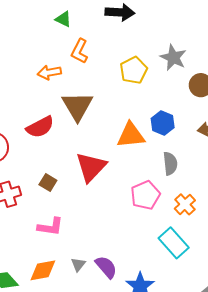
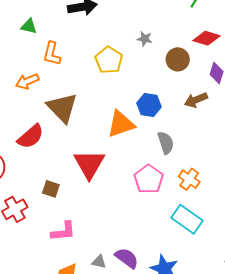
gray star: (173, 58) -> (145, 39), size x0.6
gray triangle: (78, 264) -> (99, 262), turned -42

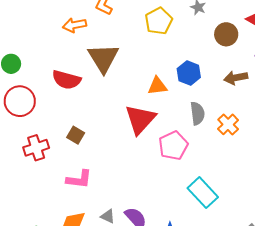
orange triangle: (121, 124) -> (157, 86), size x0.7
red semicircle: (31, 137) -> (67, 80), turned 44
red triangle: (89, 164) -> (140, 119), moved
orange cross: (189, 179) -> (228, 124), moved

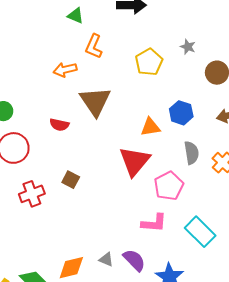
red semicircle: (67, 80) -> (59, 125), size x0.7
pink L-shape: (79, 179) -> (154, 223), moved

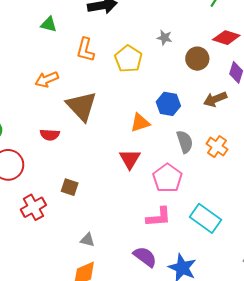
orange L-shape: (94, 46) -> (85, 50), moved
red triangle: (135, 161) -> (130, 159), size x0.7
gray triangle: (106, 259) -> (87, 240), moved

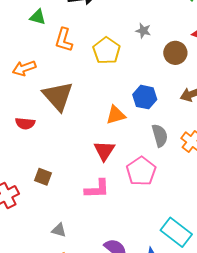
green triangle: (49, 24) -> (38, 17), moved
pink L-shape: (159, 217) -> (97, 189), moved
cyan rectangle: (206, 218) -> (176, 232), moved

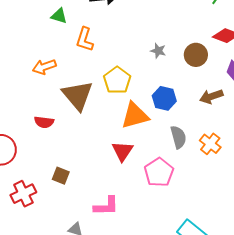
gray star: (143, 31) -> (158, 51), moved
yellow pentagon: (107, 51) -> (117, 80), moved
orange triangle: (116, 115) -> (135, 116), size x1.4
pink L-shape: (97, 189) -> (106, 206), moved

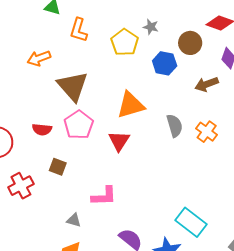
gray star: (158, 51) -> (151, 27), moved
yellow pentagon: (117, 80) -> (125, 42), moved
blue hexagon: (164, 98) -> (165, 63), moved
red semicircle: (44, 122) -> (42, 129), moved
pink pentagon: (159, 172) -> (79, 125), moved

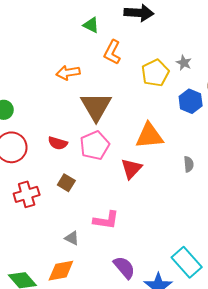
gray semicircle: (175, 126) -> (189, 164), size x0.7

